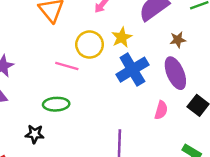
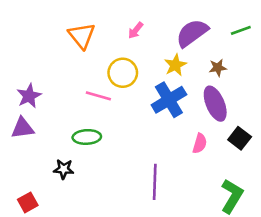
yellow star: (122, 37) -> (175, 65), moved

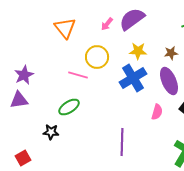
purple semicircle: (192, 33) -> (132, 19), moved
yellow star: (175, 65) -> (138, 51), turned 30
green ellipse: (87, 137) -> (69, 107), turned -30

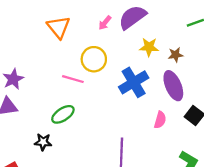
yellow star: (138, 51) -> (149, 47), moved

